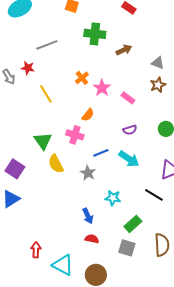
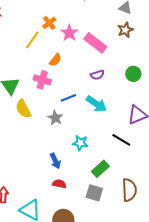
yellow line: (46, 94) -> (32, 40), moved, turned 66
pink rectangle: (128, 98) -> (95, 43), size x1.6

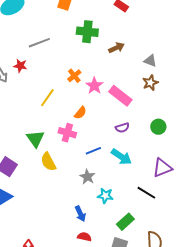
yellow line: (32, 40) -> (47, 98), moved
gray star: (55, 118) -> (87, 177), moved

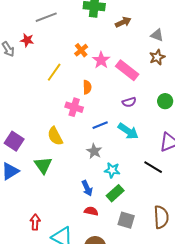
orange semicircle: (80, 113) -> (87, 87), turned -40
green triangle: (35, 139) -> (43, 165), moved
green rectangle: (125, 222) -> (115, 193), moved

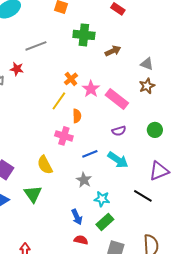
yellow line: (54, 72) -> (59, 101), moved

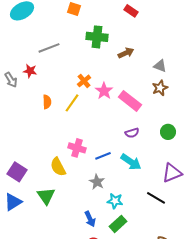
orange semicircle: (77, 116) -> (47, 102), moved
pink cross: (64, 136) -> (77, 148), moved

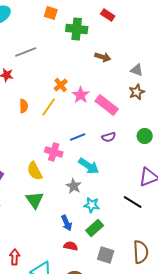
green cross: (97, 37) -> (77, 29), moved
brown arrow: (126, 53) -> (103, 57), turned 42
blue line: (103, 156) -> (78, 137), moved
cyan arrow: (131, 162) -> (89, 166), moved
green triangle: (46, 196) -> (35, 200), moved

